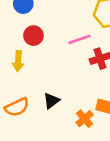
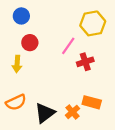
pink line: (79, 39) -> (68, 46), turned -36
black triangle: (51, 101) -> (45, 113), moved, size x1.5

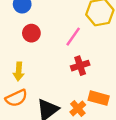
red cross: (85, 62) -> (80, 66), moved
yellow arrow: (17, 64) -> (19, 71), moved

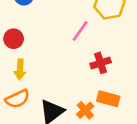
red circle: (31, 33) -> (14, 39), moved
red cross: (80, 66) -> (101, 63), moved

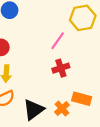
red cross: (101, 63) -> (61, 68), moved

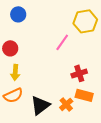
red cross: (61, 68) -> (79, 73), moved

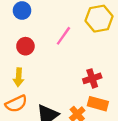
pink line: (62, 42) -> (63, 36), moved
red circle: (10, 48) -> (25, 46), moved

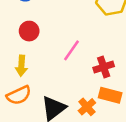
pink line: (63, 36) -> (72, 50), moved

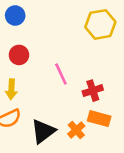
pink line: (72, 50) -> (61, 74), turned -60

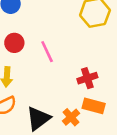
pink line: (61, 74) -> (47, 52), moved

